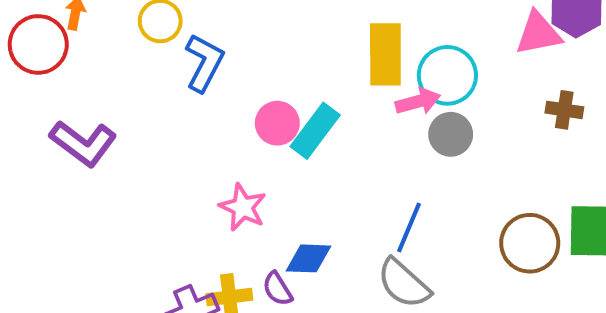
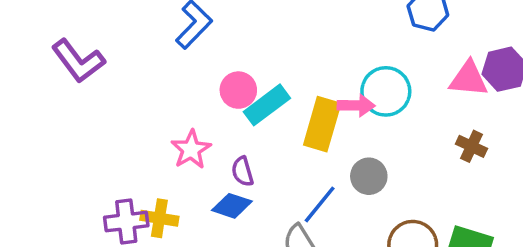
yellow rectangle: (385, 54) -> (322, 124), moved
gray circle: (451, 134) -> (369, 176), moved
purple semicircle: (277, 289) -> (242, 171), moved

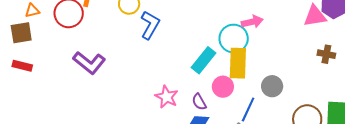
pink circle: (238, 90) -> (223, 87), moved
cyan circle: (386, 91) -> (234, 39), moved
pink arrow: (356, 106) -> (252, 22), moved

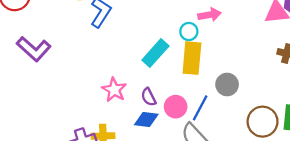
cyan circle: (234, 39) -> (189, 32), size x0.6
pink circle: (223, 87) -> (176, 107), moved

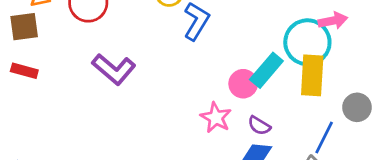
cyan circle: (189, 32) -> (307, 42), size x2.0
purple semicircle: (149, 97) -> (259, 126), turned -30
pink circle: (176, 107) -> (243, 84), moved

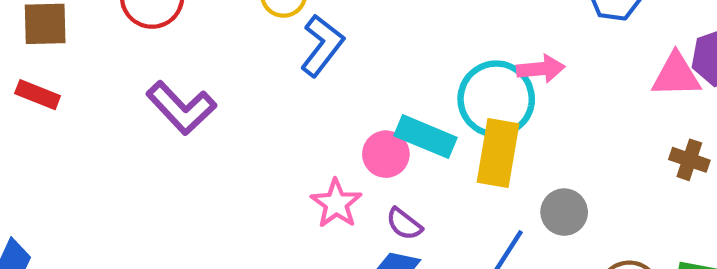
cyan rectangle: (266, 70) -> (425, 137), turned 66

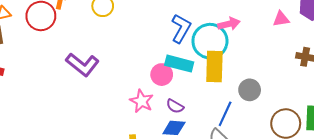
blue L-shape: (322, 46) -> (181, 28), moved
pink triangle: (676, 75) -> (281, 19), moved, size x0.7
purple L-shape: (181, 108) -> (83, 65), moved

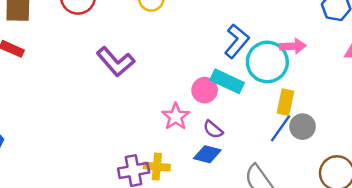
yellow rectangle: (214, 66) -> (285, 102), moved, size x0.7
blue line: (225, 114) -> (281, 128), moved

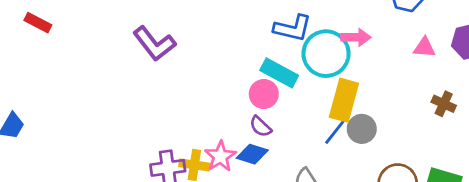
blue L-shape: (237, 41) -> (293, 28), turned 60
pink circle: (205, 90) -> (264, 94), moved
yellow rectangle: (285, 102) -> (344, 100), size x1.4
pink star: (176, 116) -> (220, 156), moved

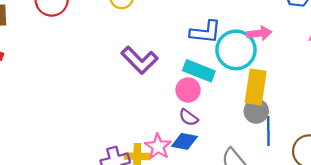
purple L-shape: (154, 44) -> (140, 60), moved
blue line: (337, 129) -> (268, 131), moved, turned -32
gray circle: (362, 129) -> (256, 111), moved

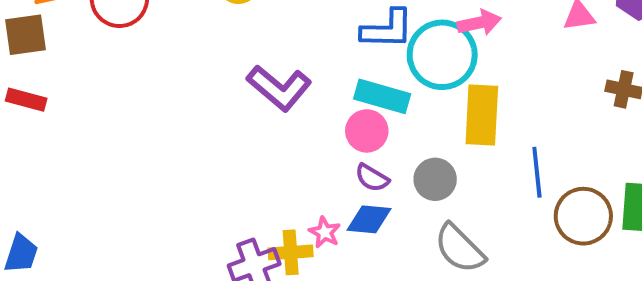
gray circle: (256, 111) -> (435, 179), moved
blue line: (268, 131) -> (537, 172), moved
pink star: (158, 147) -> (325, 232), size x0.7

